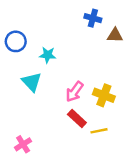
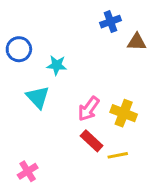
blue cross: (93, 18) -> (110, 22), turned -35

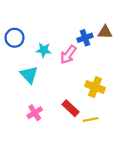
blue cross: (110, 22) -> (85, 38), moved
pink arrow: (89, 109) -> (68, 55), moved
pink cross: (28, 171) -> (35, 113), moved

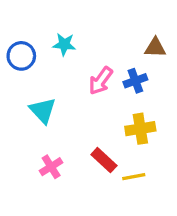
blue cross: (85, 38) -> (135, 81), moved
cyan star: (44, 50) -> (64, 44), moved
yellow cross: (95, 87) -> (140, 129), turned -30

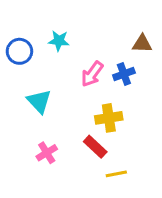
yellow cross: (140, 129) -> (109, 118), moved
yellow line: (134, 177) -> (116, 174), moved

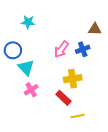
cyan star: (59, 41) -> (28, 22), moved
blue circle: (19, 51) -> (13, 50), moved
pink cross: (47, 153) -> (31, 90), moved

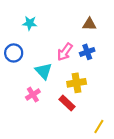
brown triangle: (95, 29) -> (89, 24), moved
cyan triangle: (26, 68) -> (44, 71), moved
yellow line: (78, 116) -> (99, 127), moved, turned -48

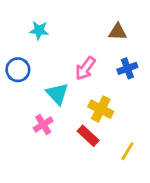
blue cross: (87, 52) -> (127, 68), moved
yellow cross: (77, 83) -> (101, 109), turned 36
yellow line: (99, 127) -> (127, 151), moved

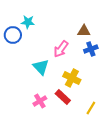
brown triangle: (118, 32) -> (84, 31), moved
blue circle: (18, 70) -> (13, 35), moved
pink cross: (43, 125) -> (40, 101), moved

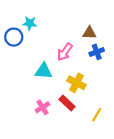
cyan triangle: (41, 67) -> (44, 71), turned -42

